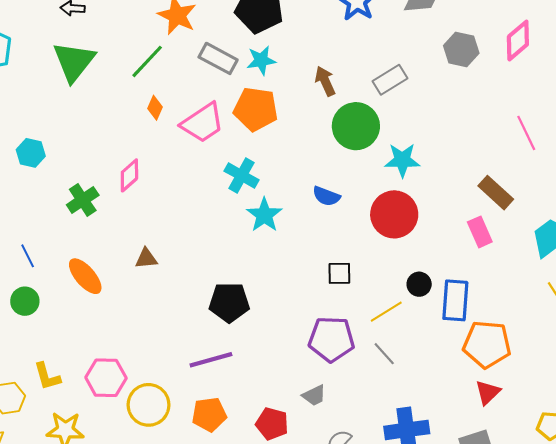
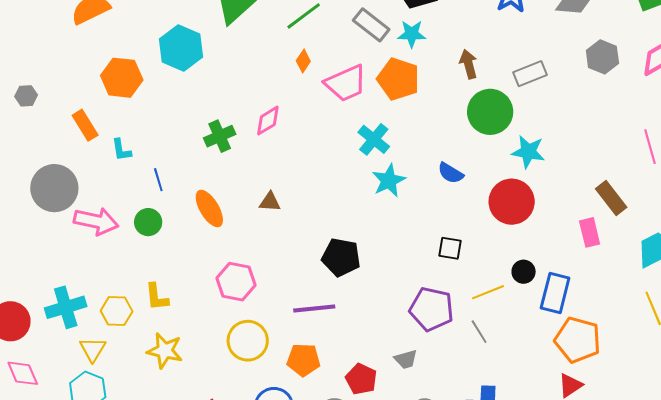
cyan hexagon: (31, 153) -> (181, 48), moved, size x1.6
pink hexagon: (106, 378) -> (236, 282), moved

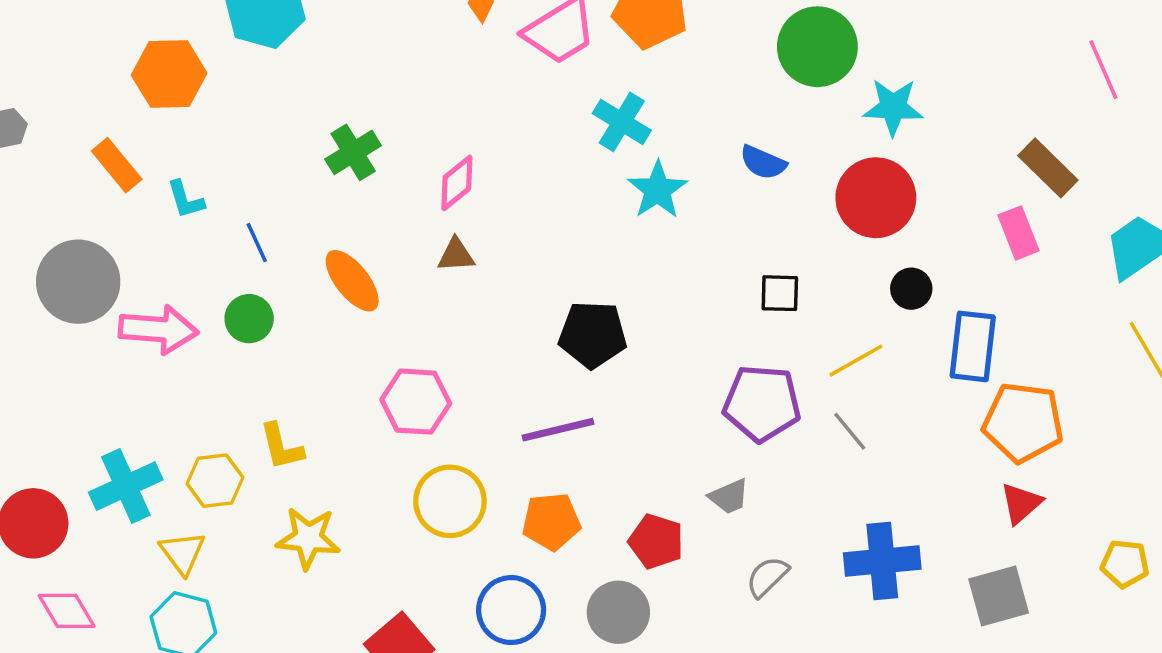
pink diamond: (268, 121) -> (457, 183), moved
black circle: (524, 272) -> (911, 289), moved

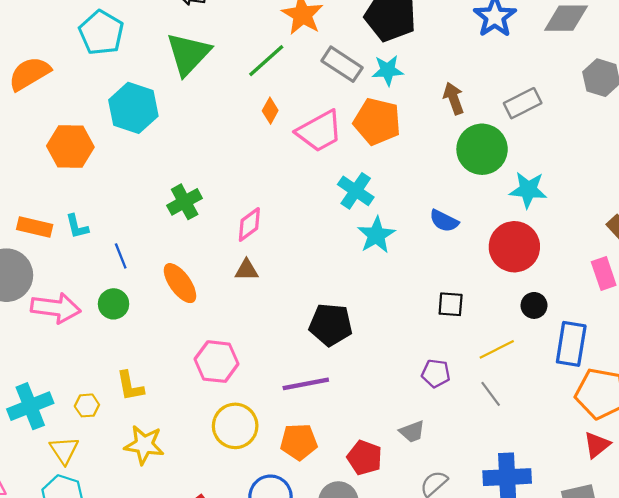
orange rectangle: (117, 165) -> (35, 227), moved, turned -40
purple pentagon: (762, 403) -> (436, 373), size x0.6
yellow hexagon: (215, 481) -> (87, 405), size x0.7

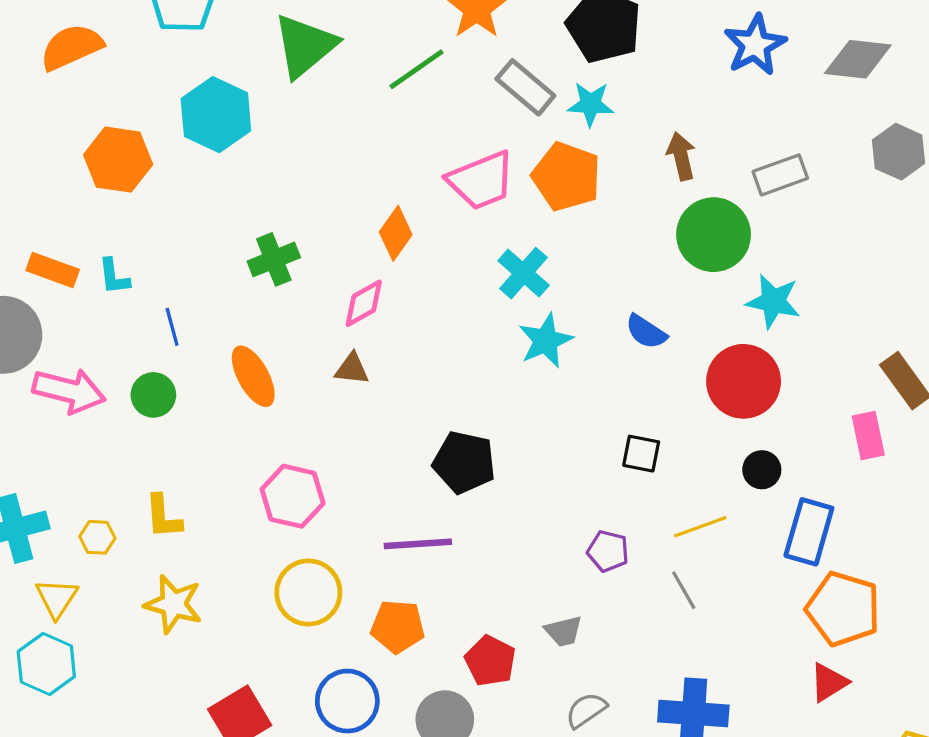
orange diamond: (270, 111) -> (396, 233), moved, size x1.4

